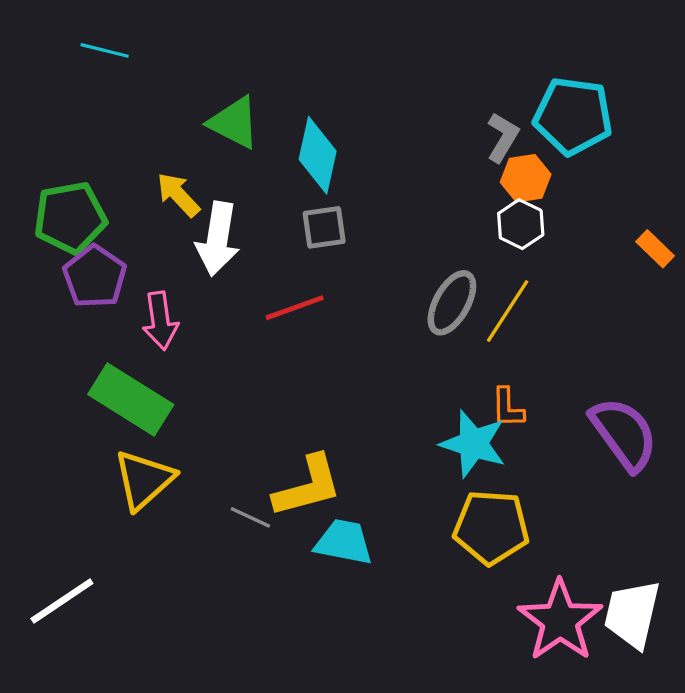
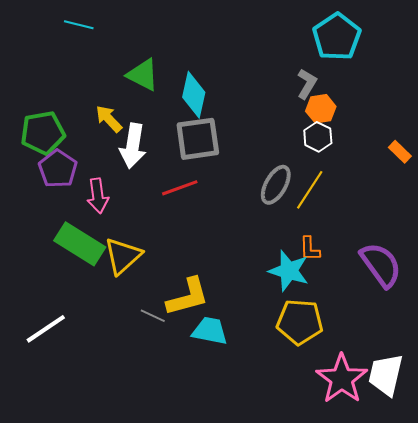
cyan line: (105, 50) -> (79, 25), moved
cyan pentagon: (573, 116) -> (337, 37), moved, turned 30
gray square: (324, 227) -> (198, 139), size x1.6
yellow triangle: (144, 480) -> (123, 256), moved
white line: (62, 601) -> (46, 329), moved

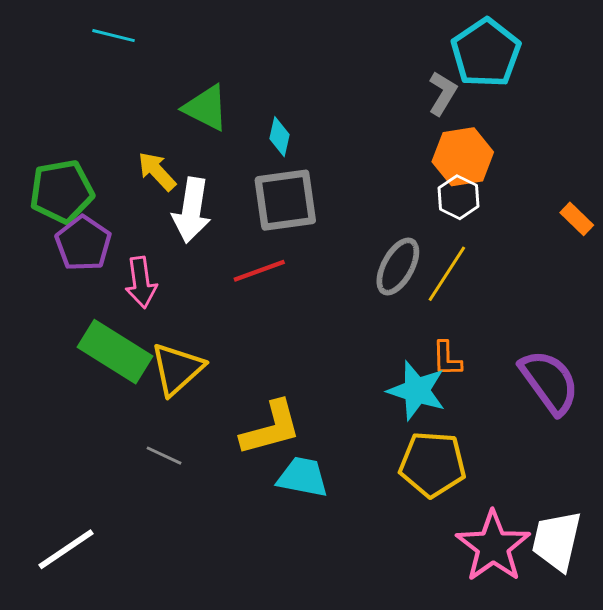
gray L-shape: (307, 84) -> (443, 93), moved
cyan diamond: (194, 95) -> (280, 137), size x0.6
orange hexagon: (321, 109) -> (463, 157), size x1.4
gray line: (153, 316) -> (164, 456), moved
white line: (46, 329) -> (66, 549), moved

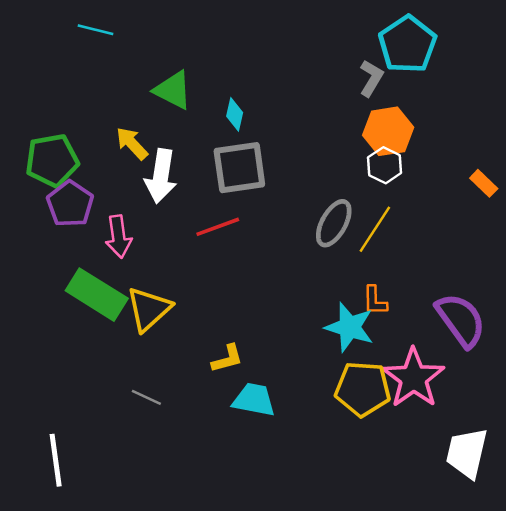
yellow L-shape: (271, 428) -> (227, 359), size x0.6
gray line: (164, 456) -> (146, 397), moved
pink star: (493, 546) -> (414, 378), moved
white line: (66, 549) -> (56, 460), turned -64

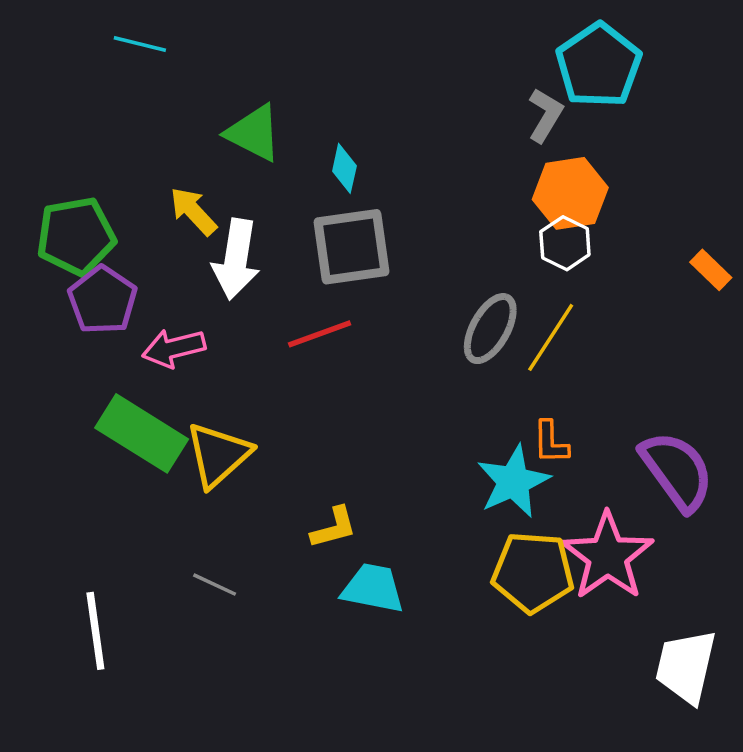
pink arrow: (119, 237) -> (174, 348), turned 84
cyan star: (349, 327) -> (513, 481), turned 30
white line: (56, 460) -> (95, 631), moved

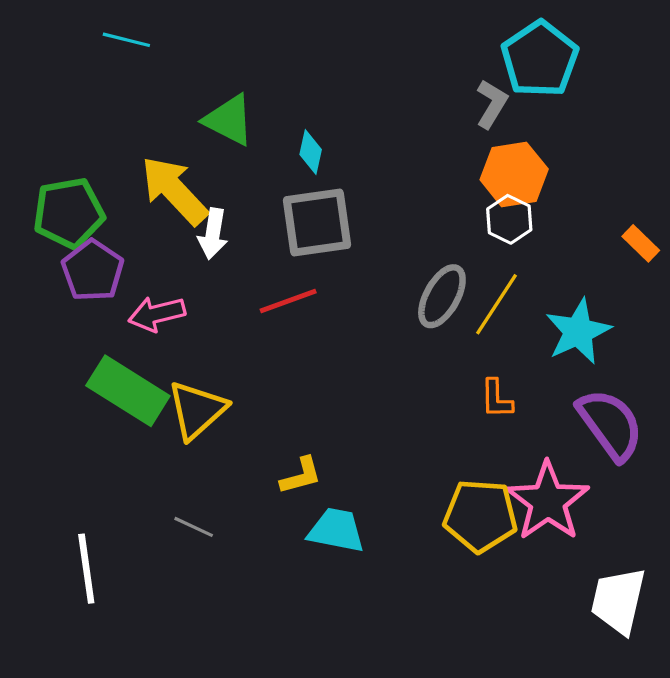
yellow arrow: (193, 211) -> (174, 190), size x1.6
white arrow: (236, 259) -> (213, 234), size x0.7
cyan star: (513, 481) -> (578, 331), moved

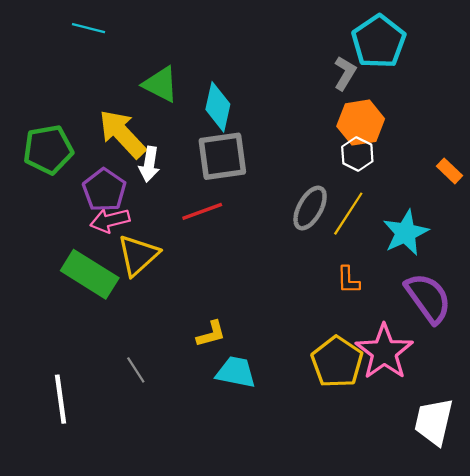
cyan diamond: (311, 152) -> (218, 107), size x1.6
purple pentagon: (93, 271) -> (104, 190), moved
yellow triangle: (197, 410) -> (138, 255), moved
yellow pentagon: (480, 516) -> (337, 362), turned 30
gray line: (194, 527) -> (136, 370), turned 32

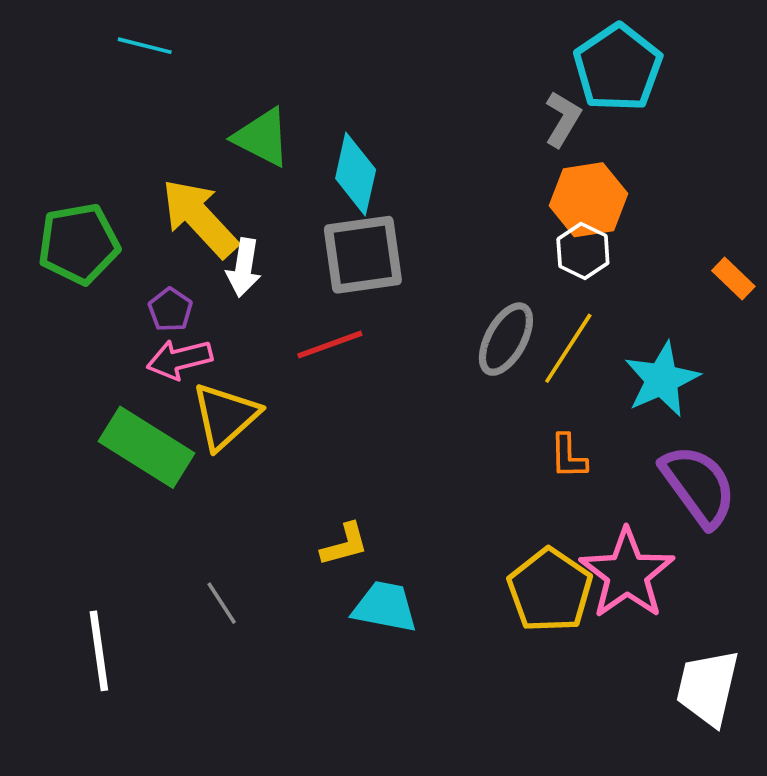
purple pentagon: (104, 190) -> (170, 310), size x0.6

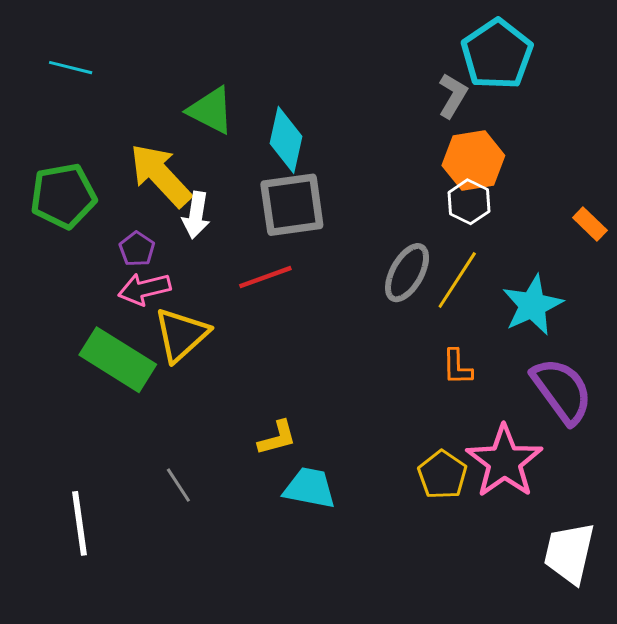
cyan line: (145, 46) -> (71, 68), moved
yellow pentagon: (550, 590) -> (442, 475), size x0.7

